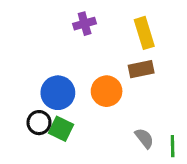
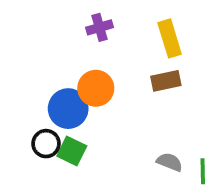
orange circle: (107, 91) -> (96, 88), moved
gray semicircle: (144, 138) -> (170, 162), turned -30

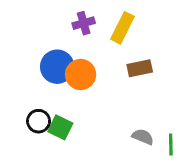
yellow rectangle: (170, 38) -> (123, 28), moved, turned 44
blue circle: (68, 109) -> (57, 67), moved

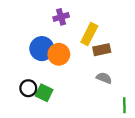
yellow rectangle: (123, 28) -> (89, 34), moved
gray semicircle: (143, 137) -> (104, 78), moved

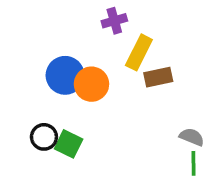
purple cross: (61, 17) -> (114, 21), moved
gray semicircle: (104, 78) -> (192, 137), moved

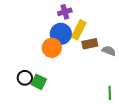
blue circle: (65, 75) -> (61, 34), moved
gray semicircle: (192, 137) -> (109, 51), moved

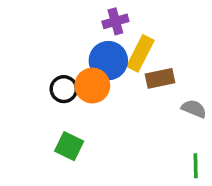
gray semicircle: (109, 51) -> (194, 109), moved
black circle: (25, 78) -> (64, 89), moved

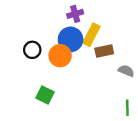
black circle: (64, 89) -> (32, 50), moved

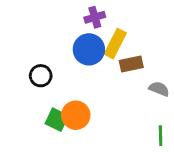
black circle: (32, 50) -> (41, 76), moved
orange circle: (60, 56) -> (76, 115), moved

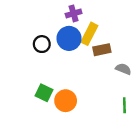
black circle: (41, 76) -> (42, 44), moved
orange circle: (76, 115) -> (66, 101), moved

